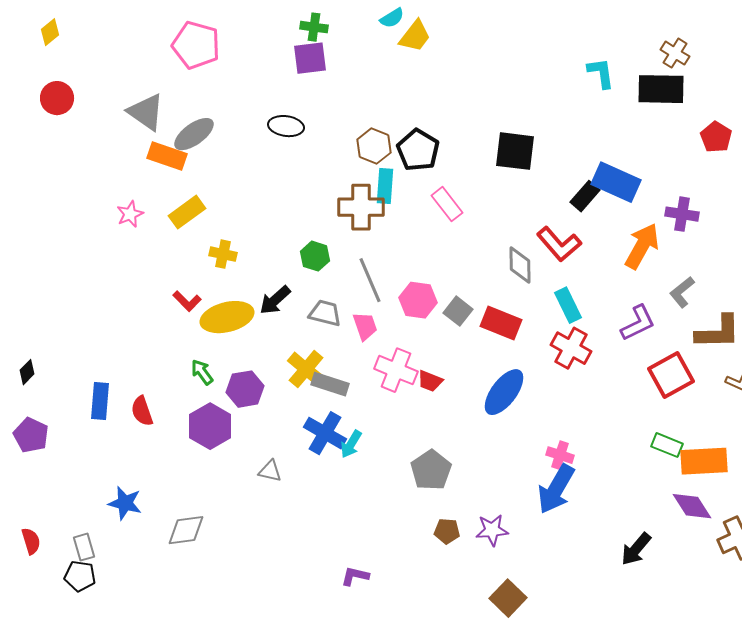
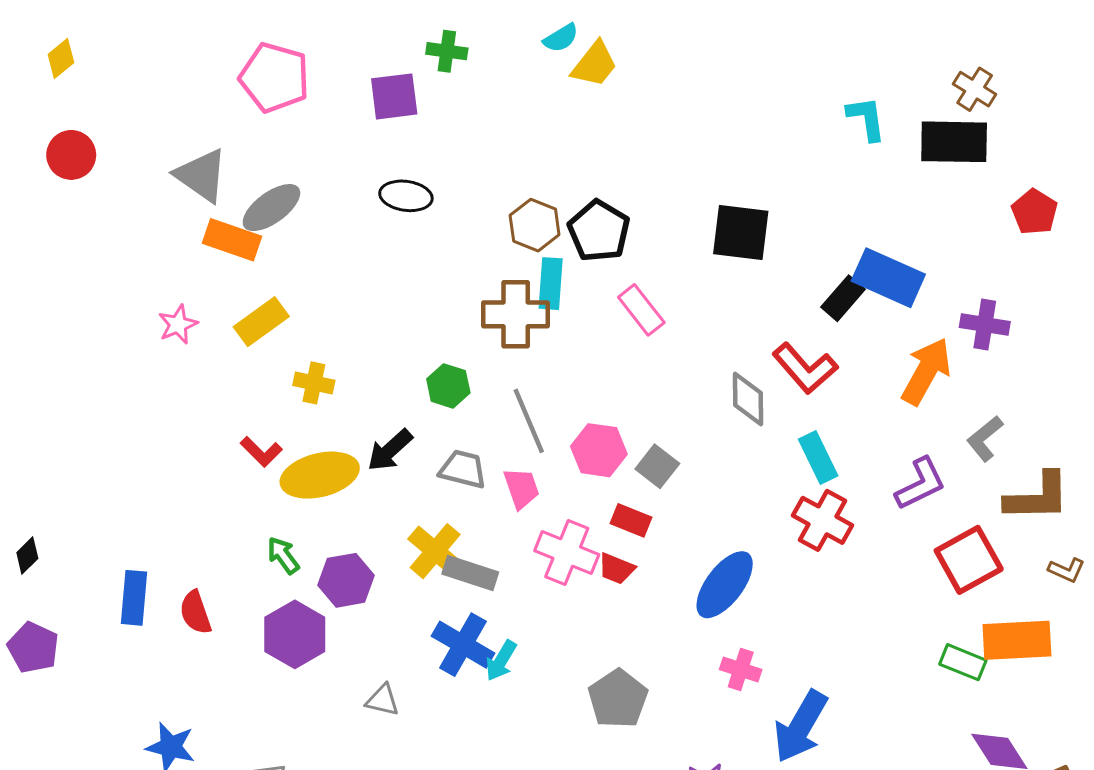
purple square: (310, 58) -> (394, 96), moved
red rectangle: (501, 323) -> (631, 520), moved, size x0.7
pink cross: (560, 455) -> (741, 669), moved
orange rectangle: (704, 461) -> (1017, 640), moved

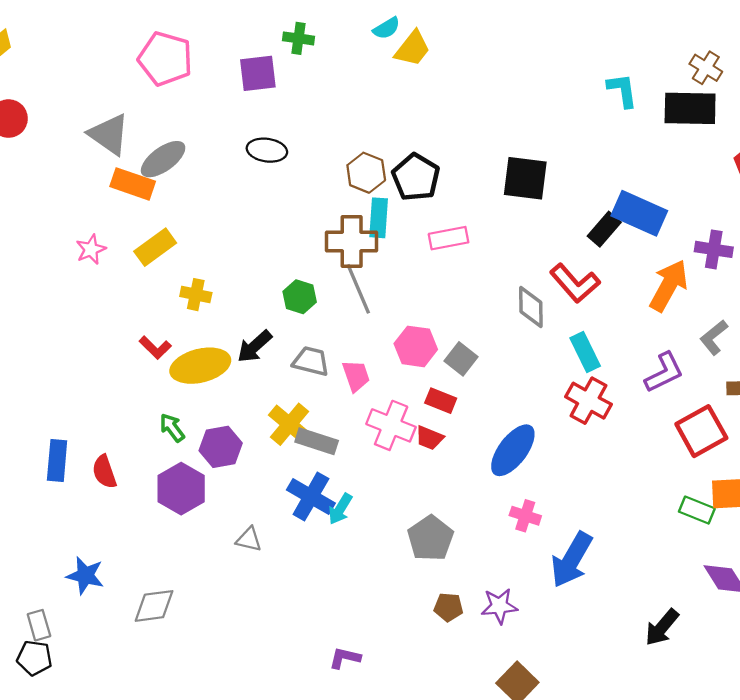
pink rectangle: (641, 310) -> (449, 238), turned -63
gray line: (529, 421) -> (358, 289), moved

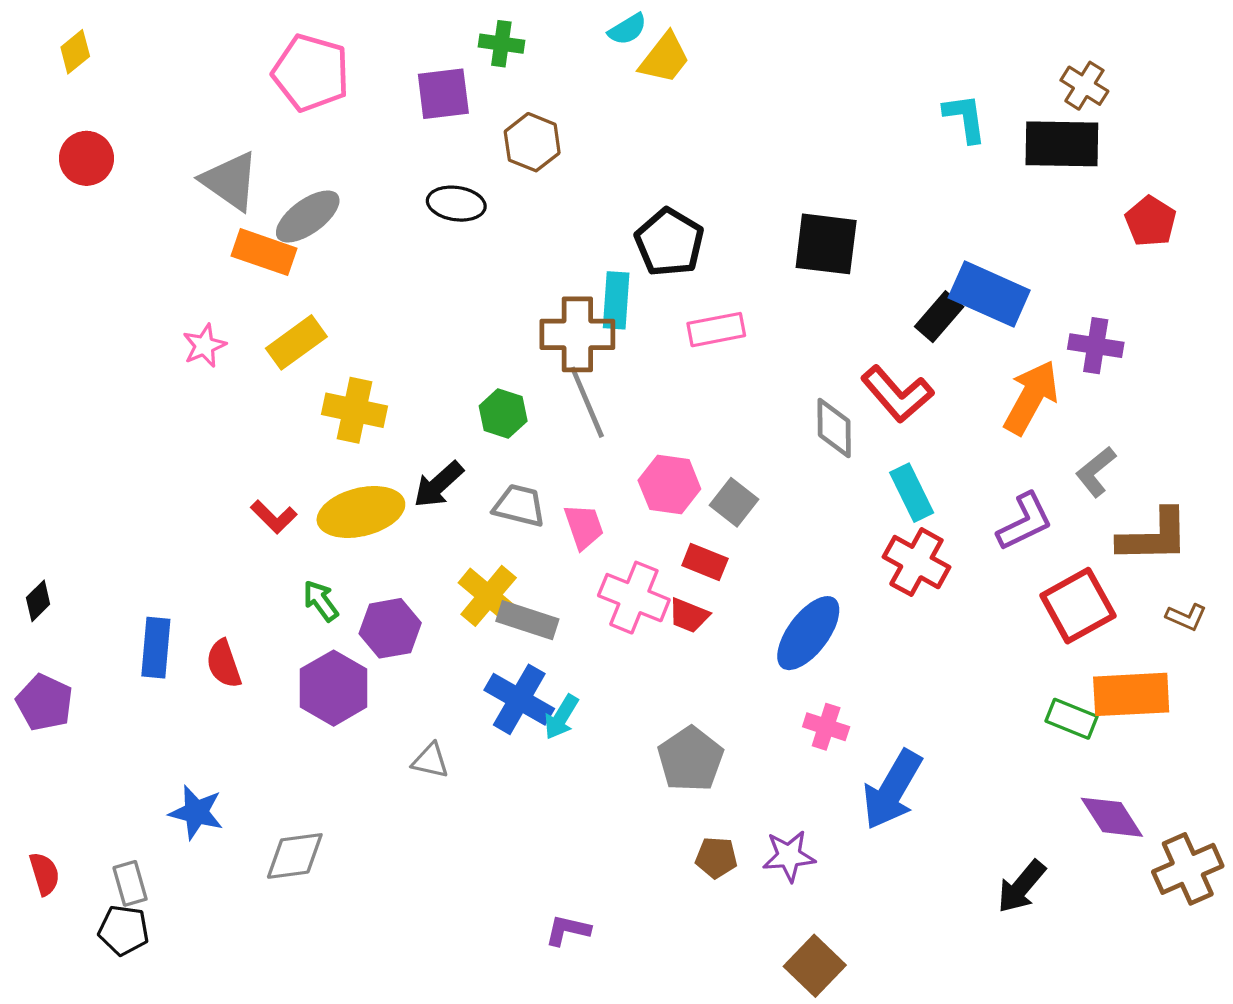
brown hexagon: (366, 173) -> (532, 142), moved
yellow cross: (196, 295) -> (355, 410), size x1.4
red L-shape: (155, 348) -> (274, 517), moved

